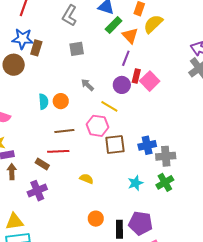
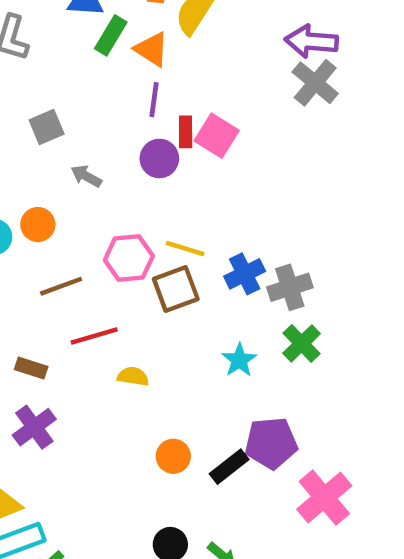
gray square: (77, 49) -> (47, 127), moved
yellow line: (109, 106) -> (185, 248), moved
red line: (58, 151) -> (94, 336), moved
black rectangle: (119, 229) -> (229, 467), turned 66

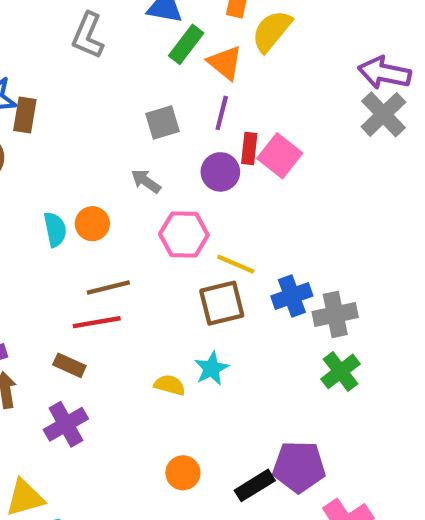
gray square: (47, 127) -> (162, 123), moved
pink hexagon: (129, 258) -> (184, 235), moved
red line: (94, 336) -> (97, 322), moved
cyan star: (239, 360) -> (212, 369), moved
orange circle: (173, 456) -> (183, 473), moved

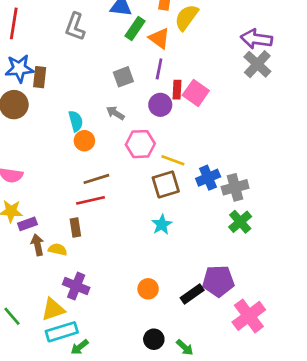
cyan semicircle: (55, 229) -> (76, 121), moved
brown rectangle: (69, 365) -> (75, 228), turned 60
yellow semicircle: (170, 385) -> (58, 249), moved
purple cross: (66, 424) -> (76, 286), moved, turned -35

